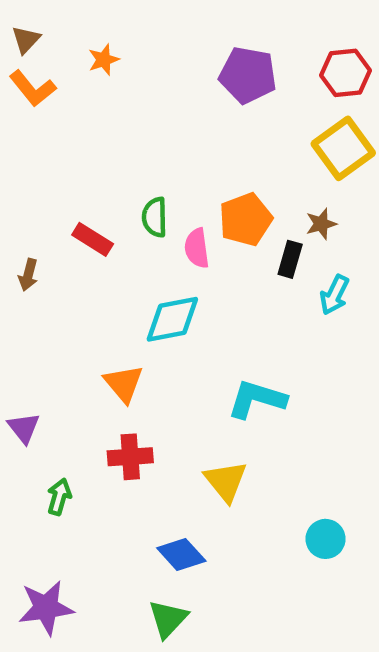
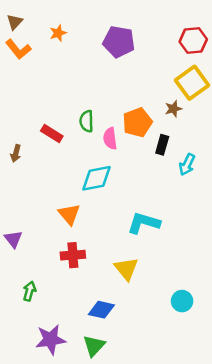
purple pentagon: (248, 75) -> (119, 42), moved
brown star: (321, 224) -> (173, 109), moved
green arrow: (59, 497) -> (29, 291), moved
blue diamond: (181, 554) -> (101, 310), turned -35
purple star: (46, 608) -> (51, 340), moved

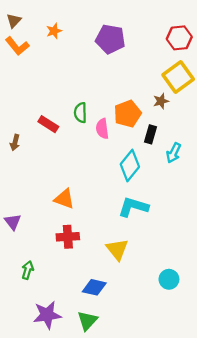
cyan diamond: (96, 178) -> (130, 165), moved, turned -40
orange triangle: (69, 214) -> (64, 199), turned -30

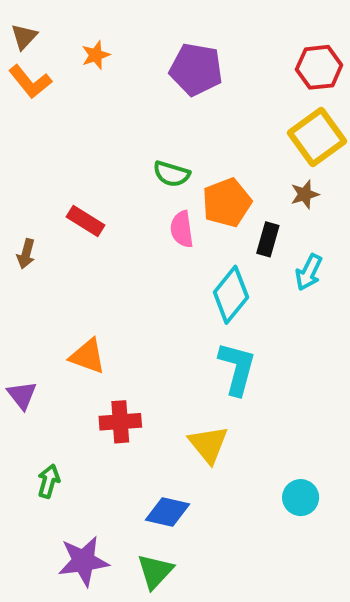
brown star: (161, 101) -> (305, 194), moved
green semicircle: (80, 113) -> (172, 174), moved, turned -72
orange triangle: (64, 199) -> (88, 356), moved
cyan L-shape: (133, 207) -> (237, 369), turned 88

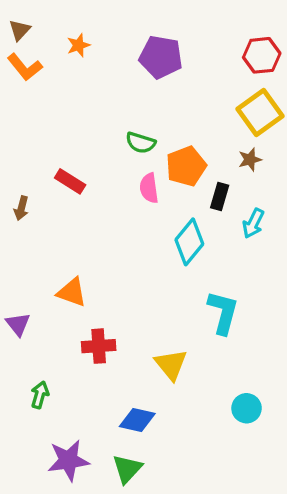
cyan L-shape: (237, 369) -> (223, 312), moved

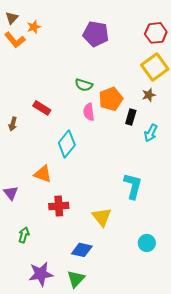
orange star: (78, 45) -> (34, 27), moved
cyan diamond: (189, 242) -> (67, 144), moved

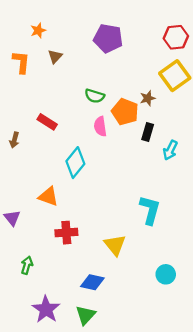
brown triangle: (12, 18) -> (55, 56), moved
orange L-shape: (15, 40) -> (21, 62), moved, turned -135
brown star: (149, 95) -> (148, 98), moved
orange pentagon: (111, 99) -> (125, 112), turned -30
purple star: (41, 274) -> (46, 309), turned -30

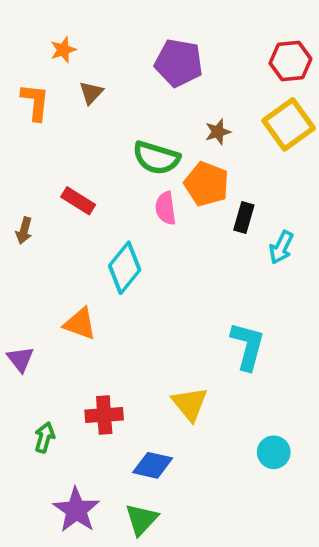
green semicircle: (95, 96) -> (156, 158), size x1.4
brown star: (148, 98) -> (218, 132), moved
red cross: (66, 233) -> (104, 415), moved

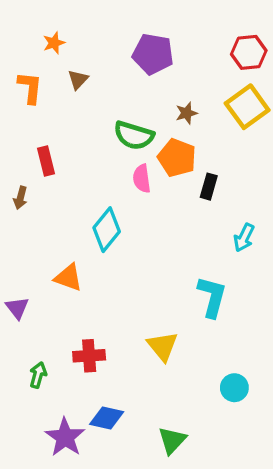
red rectangle: (78, 201) -> (46, 161), moved, turned 44
cyan arrow: (281, 247) -> (244, 238), moved
blue diamond: (153, 465) -> (107, 418), moved
green triangle: (141, 519) -> (172, 440), moved

